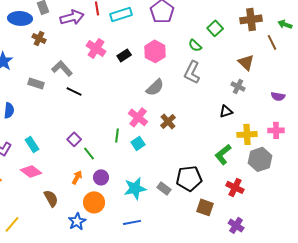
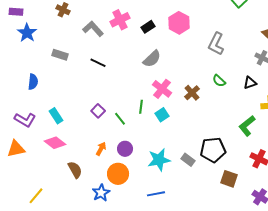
green semicircle: (195, 45) -> (219, 81), moved
pink cross: (96, 48) -> (120, 20), turned 30
gray L-shape: (62, 68) -> (93, 29), moved
gray semicircle: (155, 87) -> (152, 59), moved
green line: (89, 153) -> (120, 119), moved

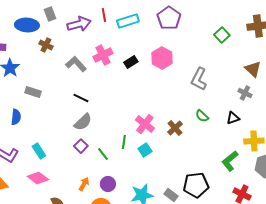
gray rectangle: (60, 55) -> (33, 92), moved
gray semicircle: (152, 59) -> (83, 122), moved

